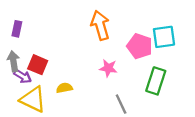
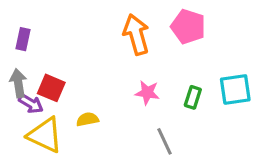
cyan square: (164, 37) -> (235, 89), moved
pink pentagon: (140, 46) -> (188, 27), moved
green rectangle: (156, 81) -> (193, 97), moved, size x0.6

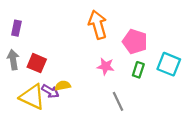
pink pentagon: (188, 27) -> (135, 42), moved
cyan square: (235, 89) -> (169, 64), turned 30
purple arrow: (31, 104) -> (50, 91), moved

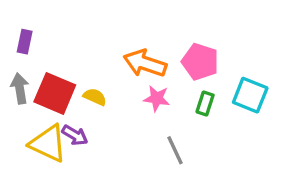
orange arrow: (98, 25) -> (145, 63), moved, turned -56
red square: (37, 63) -> (55, 93), size x1.4
yellow semicircle: (63, 86) -> (95, 97), moved, turned 35

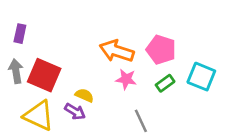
yellow semicircle: (95, 97) -> (84, 95), moved
green rectangle: (205, 103) -> (165, 83), turned 36
purple arrow: (75, 135) -> (75, 111), moved

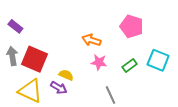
purple rectangle: (20, 34) -> (15, 26), turned -64
pink pentagon: (161, 50) -> (132, 26), moved
orange arrow: (117, 51) -> (92, 40), size x0.7

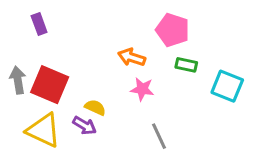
purple rectangle: (15, 26) -> (39, 24), moved, turned 32
pink pentagon: (132, 26) -> (173, 30), moved
green rectangle: (130, 65) -> (186, 65), moved, turned 48

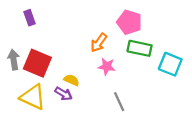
orange arrow: (132, 57) -> (99, 43), turned -72
green rectangle: (186, 65) -> (140, 48), size x1.5

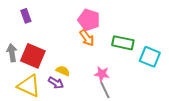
pink pentagon: (129, 22) -> (89, 20), moved
orange arrow: (99, 43) -> (87, 38), turned -72
pink star: (107, 66) -> (102, 74), moved

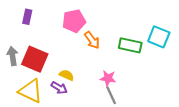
purple rectangle: (26, 16) -> (27, 17), turned 32
pink pentagon: (89, 20) -> (74, 21), moved, turned -30
cyan square: (150, 57) -> (159, 37), moved

